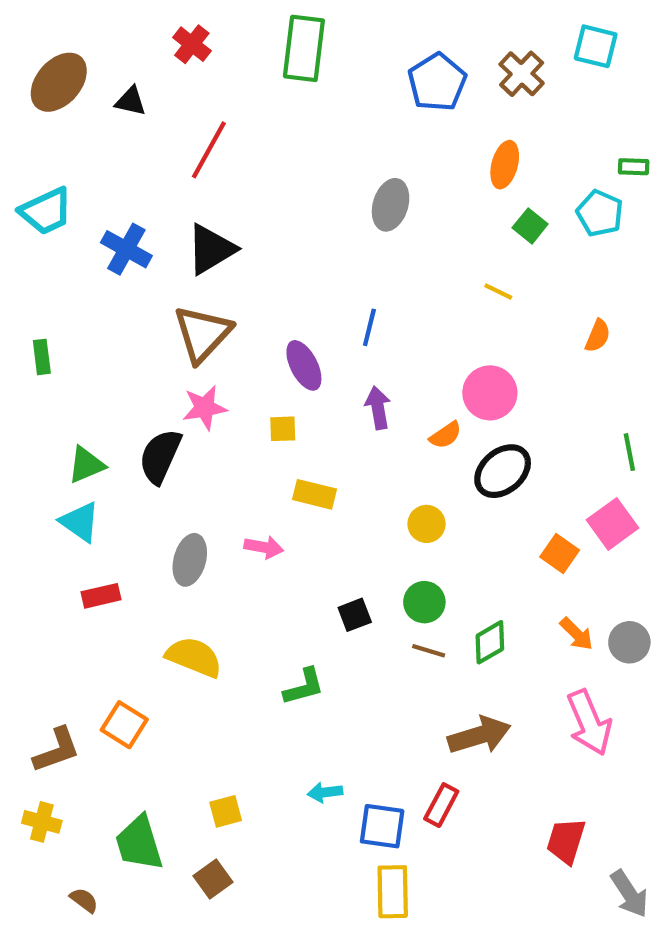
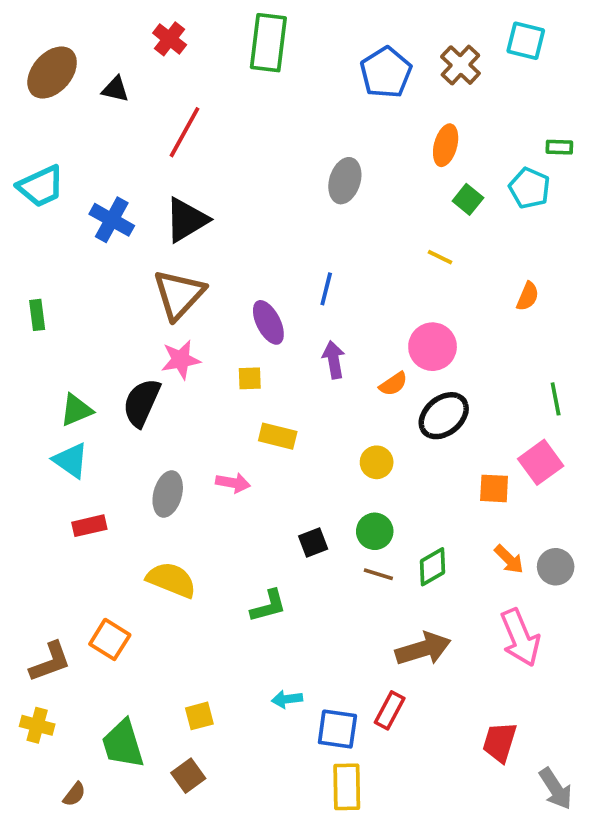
orange square: (560, 554) -> (494, 488), turned -32
brown semicircle: (84, 900) -> (74, 794), turned 90

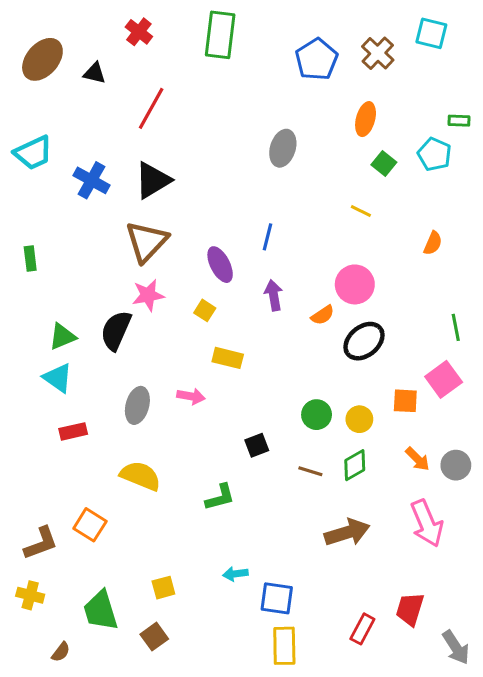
yellow square: (250, 378) -> (205, 310), turned 35
yellow circle: (377, 462) -> (359, 419), moved
green circle: (375, 531) -> (317, 415), moved
red rectangle: (390, 710) -> (362, 629), moved

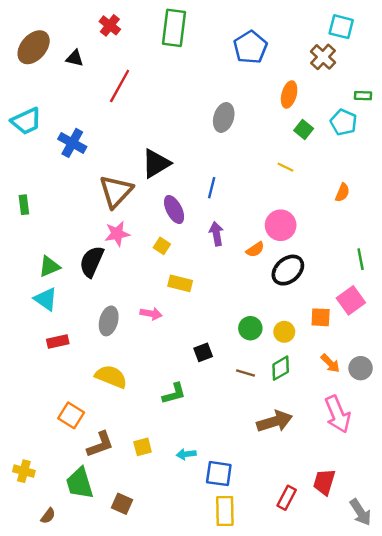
brown cross: (378, 53) -> (323, 57), moved
black triangle: (153, 180) -> (156, 163), moved
brown L-shape: (41, 543) -> (100, 444), moved
yellow square: (163, 588) -> (143, 447), moved
brown square: (154, 637) -> (122, 504), turned -30

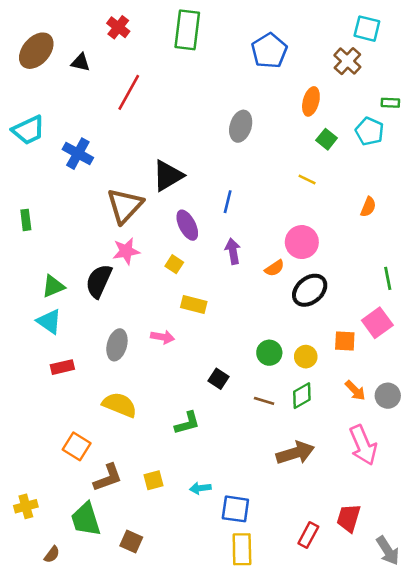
black square: (203, 352) -> (219, 379), turned -36
yellow cross: (24, 471) -> (26, 506), turned -30

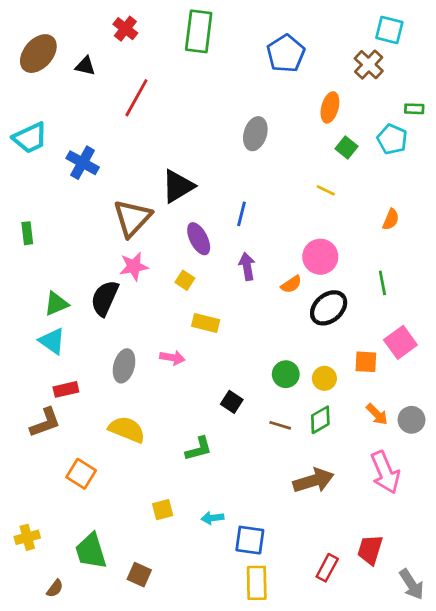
green line: (388, 278) -> (382, 283), moved
brown L-shape: (108, 478) -> (45, 423), moved

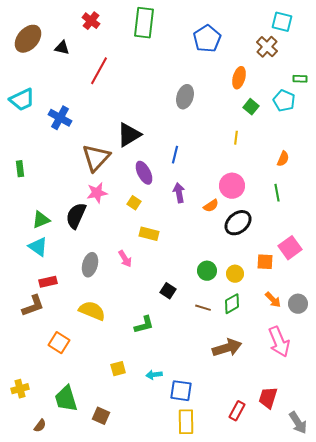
yellow line: (326, 190) -> (236, 138), turned 72
green line: (382, 283) -> (277, 193), moved
pink arrow: (172, 358) -> (125, 259), turned 48

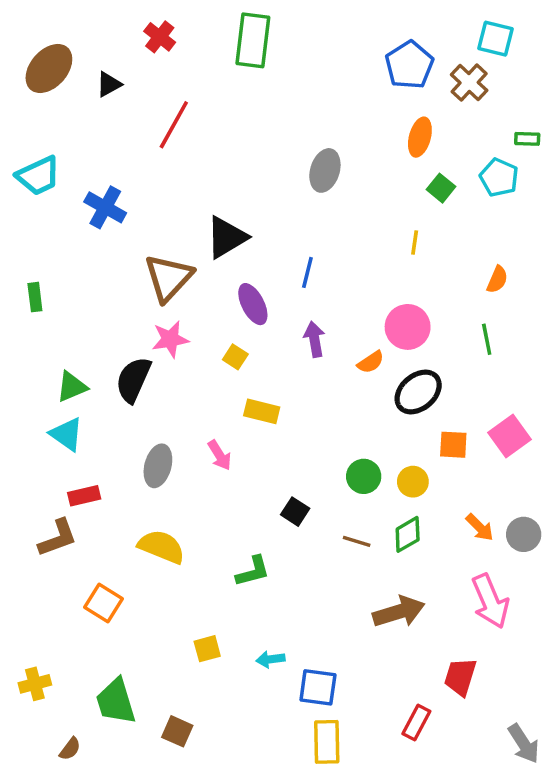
blue pentagon: (207, 39) -> (409, 65), moved
black triangle: (62, 48) -> (109, 84), turned -42
orange square: (265, 262) -> (453, 445), moved
red trapezoid: (268, 398) -> (460, 677), moved

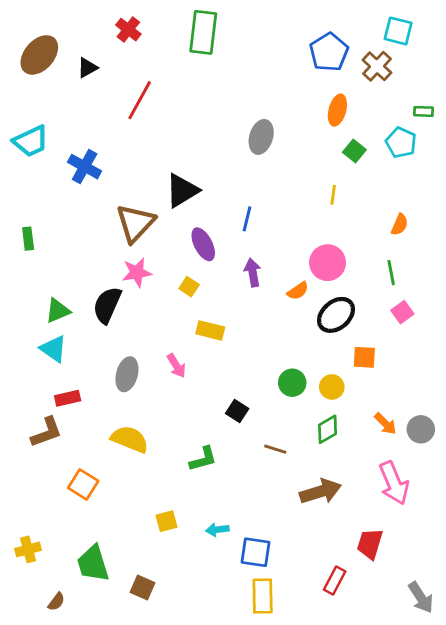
pink square: (510, 436) -> (402, 312), moved, size x0.7
brown line: (357, 541) -> (275, 449), moved

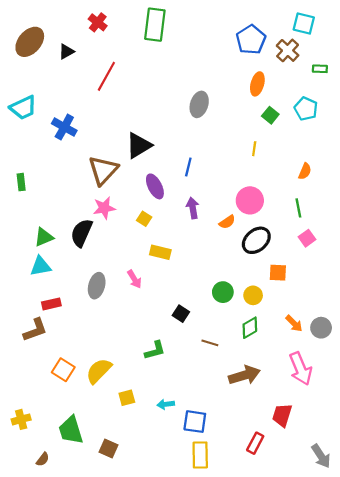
green rectangle: (424, 111) -> (320, 69), moved
cyan triangle: (53, 349) -> (41, 266), turned -45
yellow semicircle: (130, 439) -> (99, 371), moved, turned -68

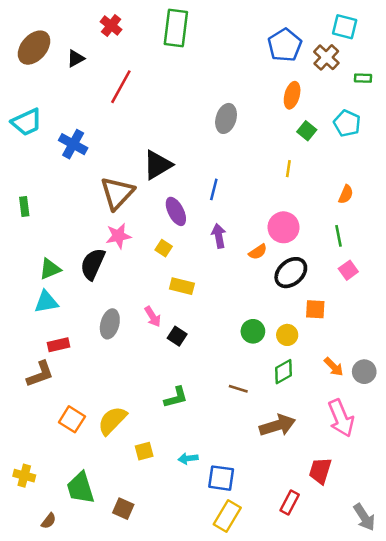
black square: (181, 314) -> (177, 336), moved
yellow cross: (21, 419) -> (24, 476), turned 30
yellow rectangle: (200, 455) -> (227, 516), turned 32

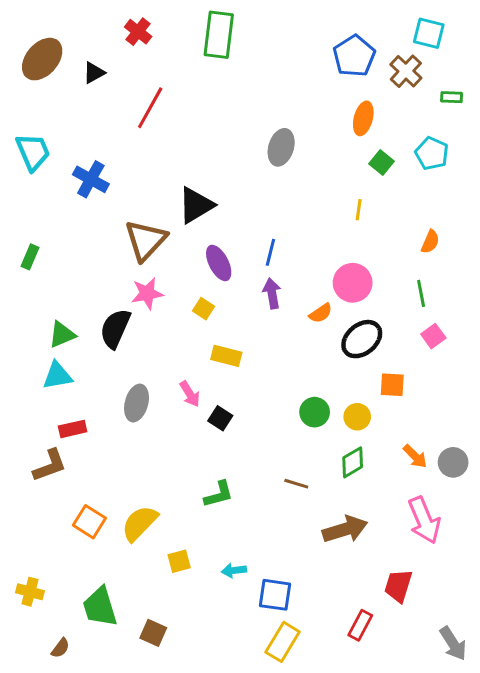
cyan trapezoid: (27, 122) -> (33, 152), turned -88
blue line: (214, 189) -> (270, 252), moved
green rectangle: (24, 207) -> (30, 257), turned 30

